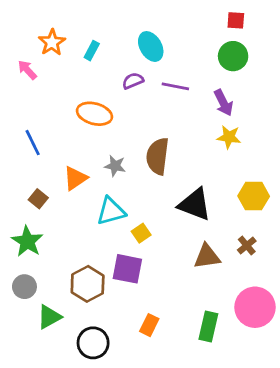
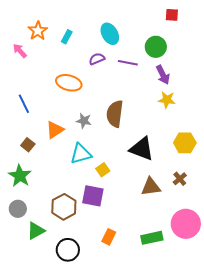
green circle: (233, 56) -> (156, 47), moved
green rectangle: (208, 326) -> (152, 238), turned 65

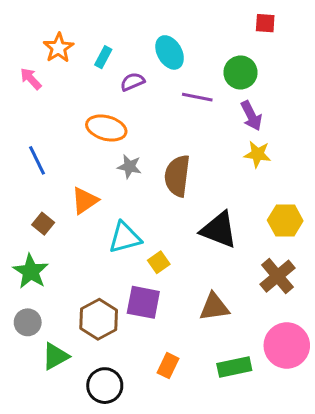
purple semicircle: (97, 59) -> (133, 82), moved
gray star: (84, 121) -> (129, 167), moved
brown cross: (180, 179) -> (278, 276), size x1.6
brown triangle: (151, 187) -> (214, 307), moved

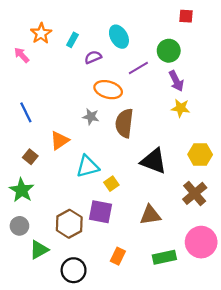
purple line: (197, 97) -> (138, 68), turned -42
orange ellipse: (106, 128) -> (108, 90), moved

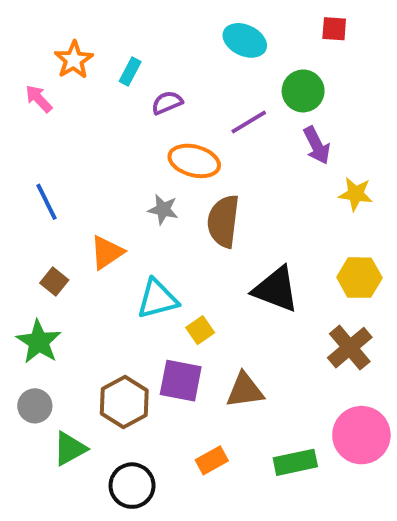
cyan ellipse: (119, 37) -> (245, 40), moved, turned -35
yellow star: (181, 108) -> (356, 194), moved
brown triangle: (150, 215) -> (245, 390), moved
orange rectangle: (118, 256) -> (212, 460), turned 35

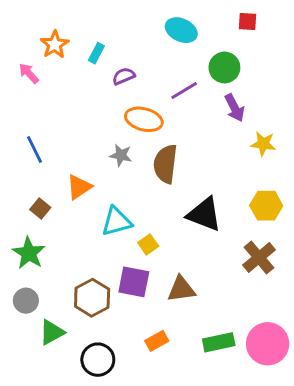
pink circle: (361, 435) -> (268, 344), moved

